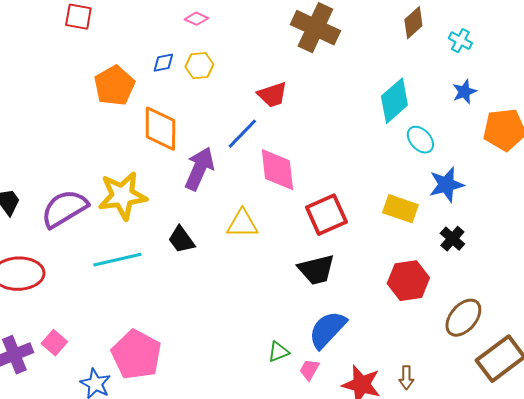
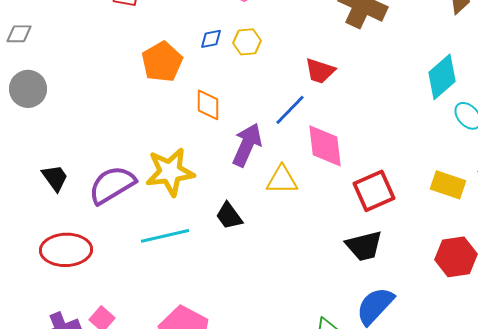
red trapezoid: (272, 95) -> (320, 71), turned 36
orange diamond: (160, 129) -> (208, 105), size x0.7
yellow triangle: (242, 224) -> (282, 180), moved

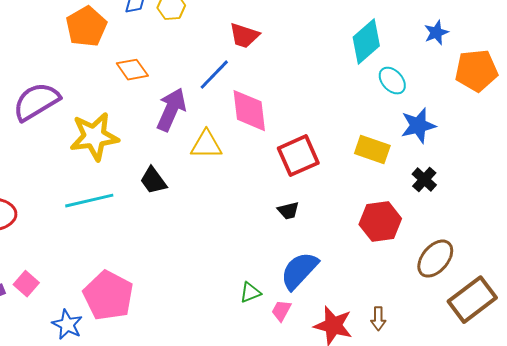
orange diamond: (208, 105) -> (132, 70), turned -36
purple semicircle: (112, 185) -> (36, 102), moved
black trapezoid: (364, 246) -> (288, 211), size x0.6

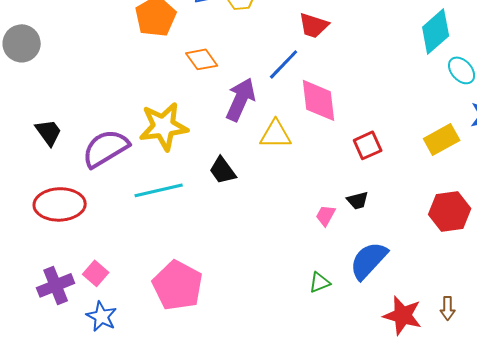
purple semicircle: (36, 102) -> (106, 148), moved
yellow rectangle: (372, 150) -> (442, 139), turned -48
red square: (298, 156) -> (368, 145), size x0.7
pink trapezoid: (281, 311) -> (326, 215), moved
blue star: (67, 325) -> (102, 316), moved

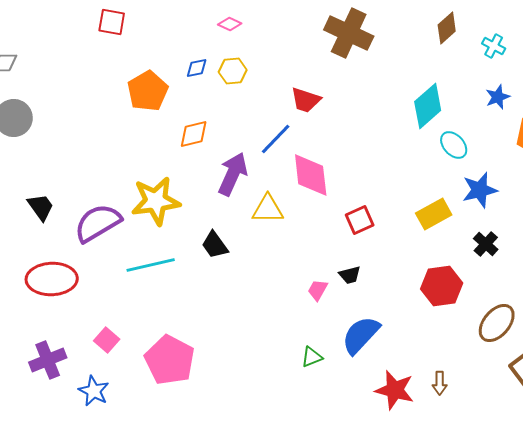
orange diamond: (202, 59) -> (194, 134), turned -68
pink square: (96, 273) -> (107, 340), moved

